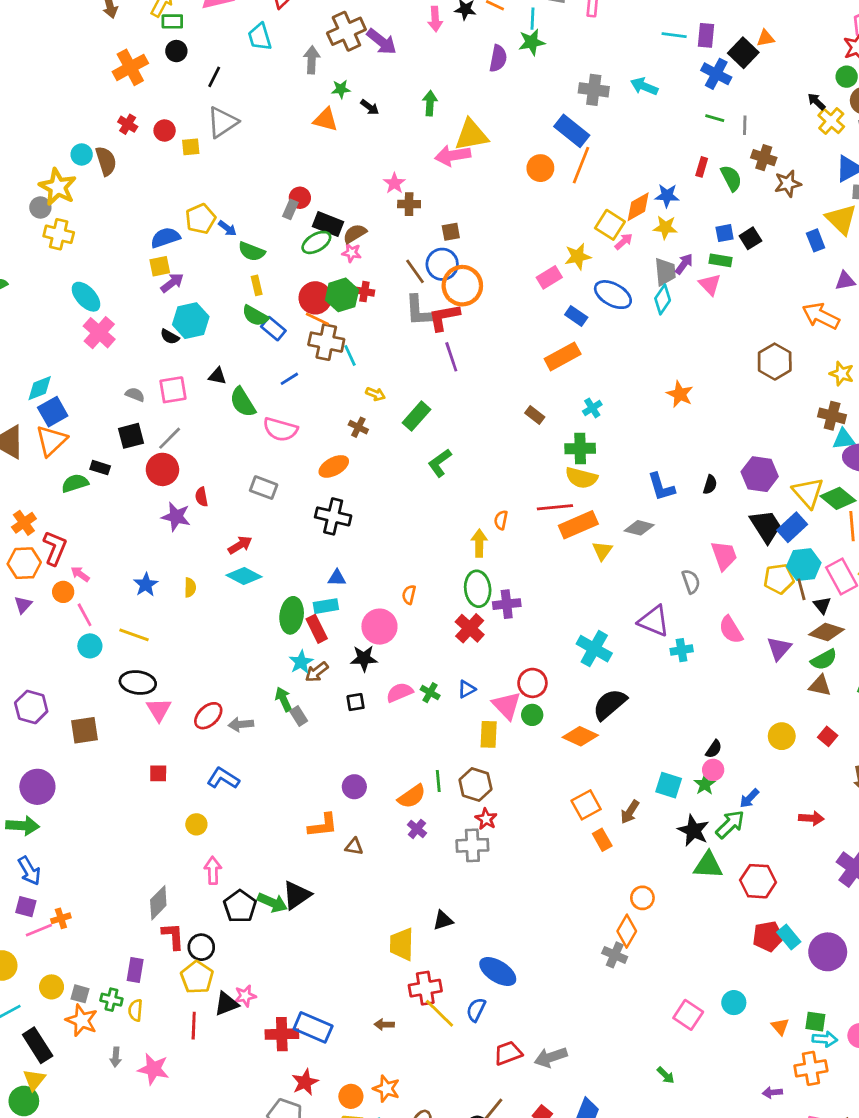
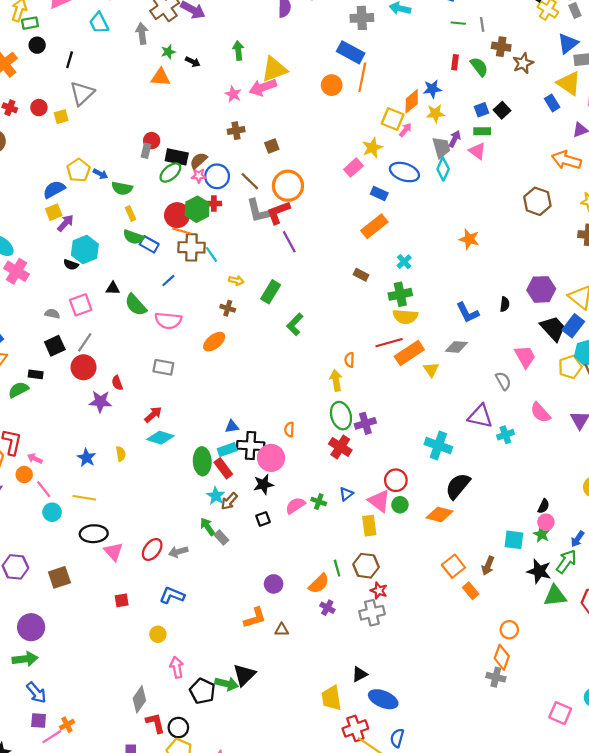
pink star: (394, 183) -> (233, 94), moved
blue circle: (442, 264) -> (217, 176), moved
black cross: (333, 516) -> (251, 446), moved
blue ellipse: (498, 972) -> (383, 699), moved

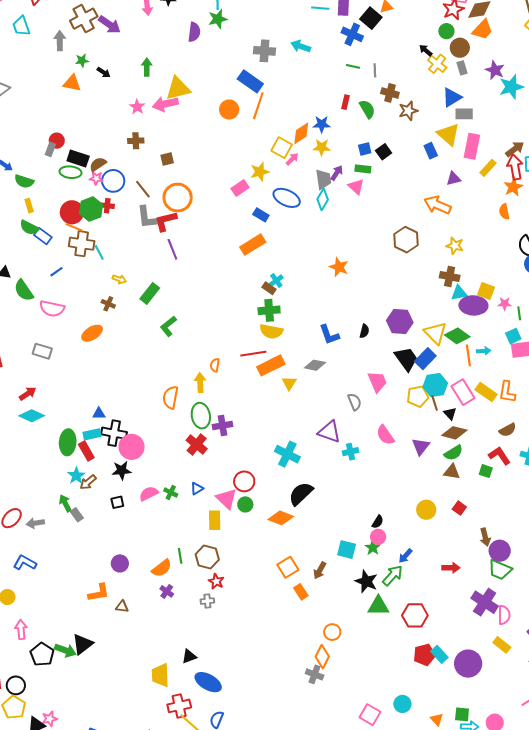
green ellipse: (170, 173) -> (70, 172), turned 40
brown rectangle: (361, 275) -> (269, 288), moved
orange semicircle: (289, 429) -> (171, 397), moved, size x1.6
gray cross: (372, 613) -> (207, 601), size x0.6

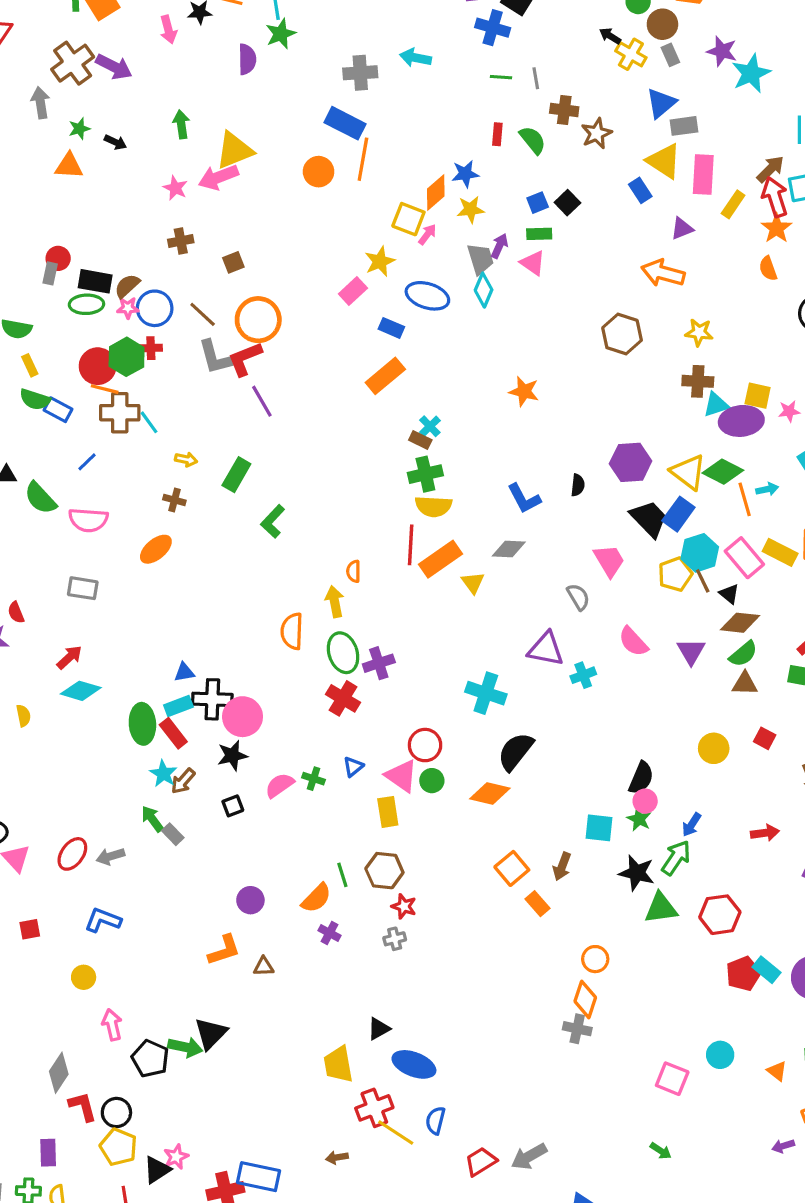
red line: (253, 354) -> (411, 545), turned -70
black semicircle: (378, 522) -> (641, 778), size x1.5

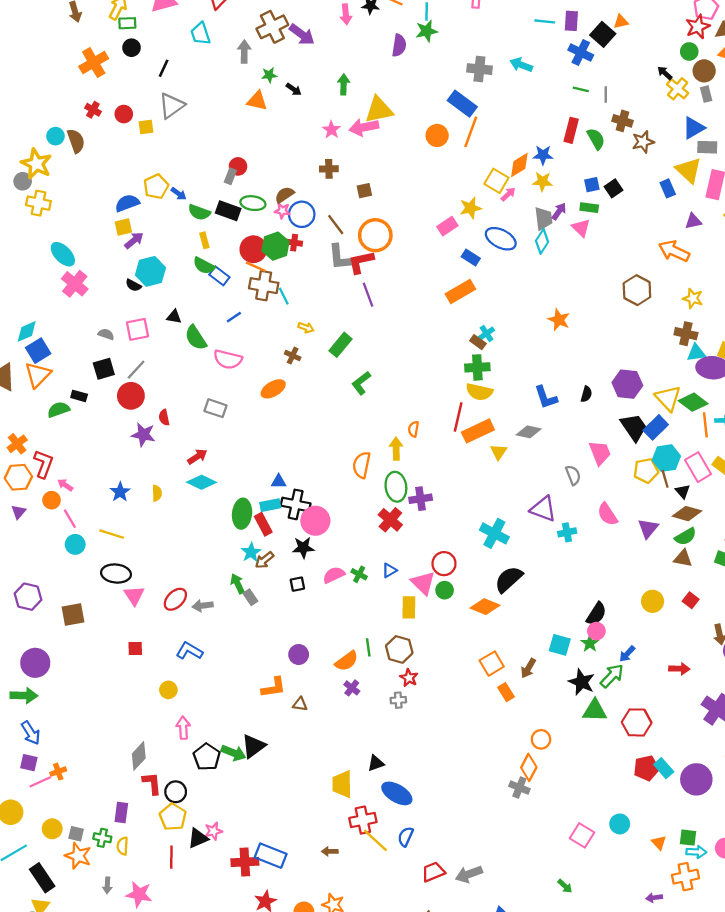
red rectangle: (497, 134) -> (571, 130), size x1.5
black rectangle: (95, 281) -> (228, 211), moved

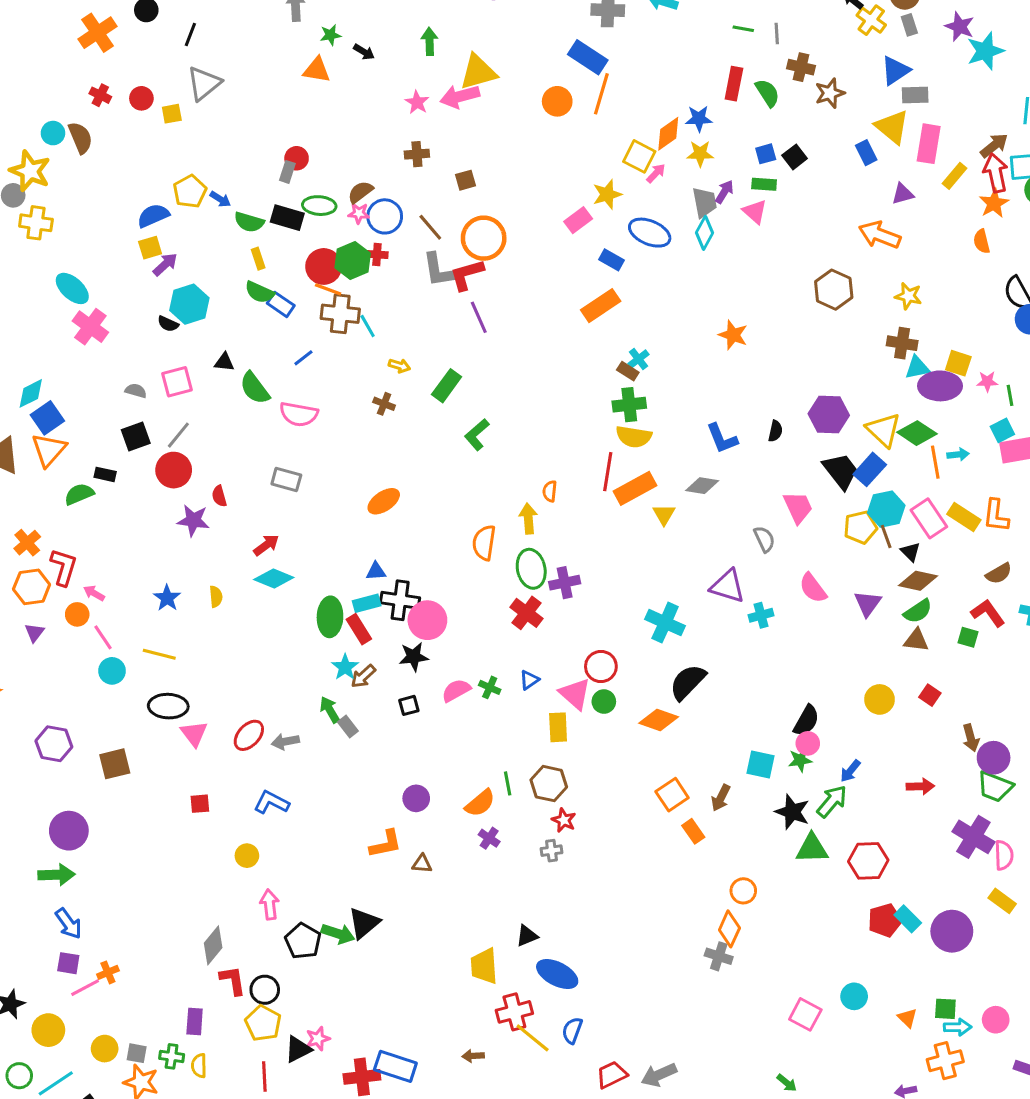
orange ellipse: (273, 389) -> (384, 501), moved
green star: (590, 643) -> (800, 760), turned 30

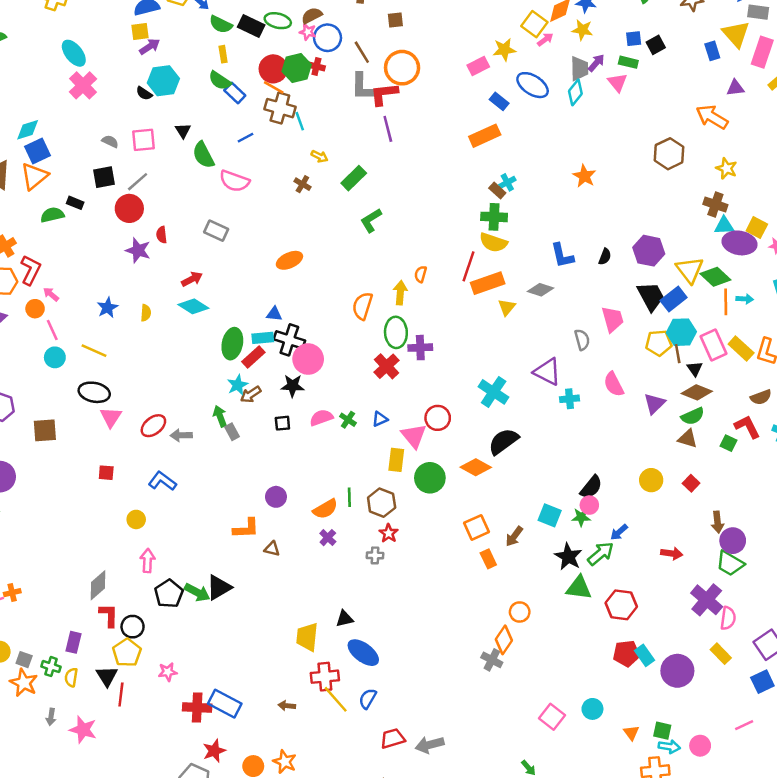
black triangle: (224, 362) -> (183, 131), turned 42
red rectangle: (359, 629) -> (253, 357), turned 70
green circle: (604, 702) -> (430, 478), moved, size x1.6
black triangle: (298, 1049) -> (107, 676), moved, turned -45

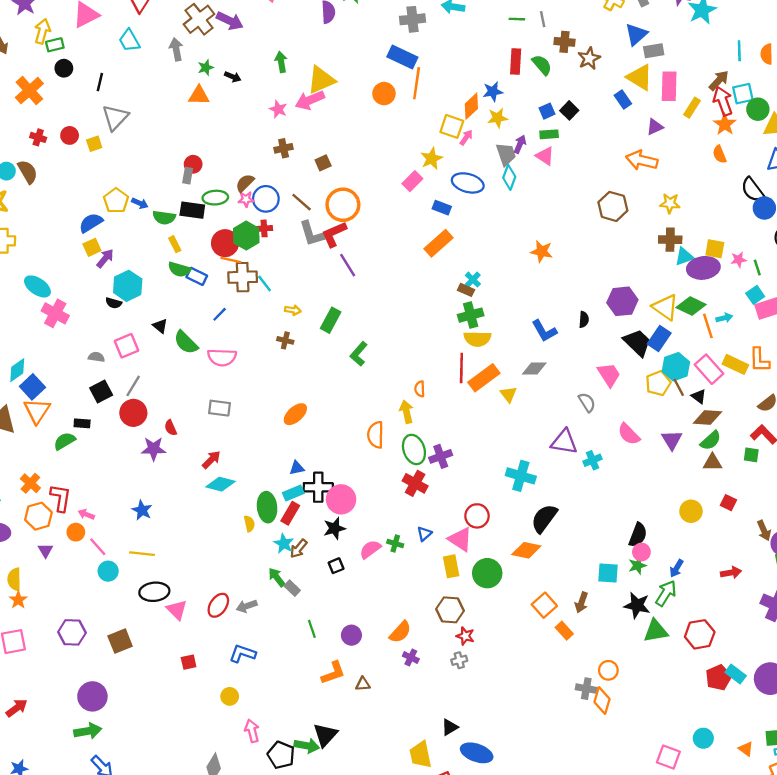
yellow semicircle: (146, 313) -> (249, 524), moved
green line: (349, 497) -> (312, 629), moved
gray cross: (492, 660) -> (586, 689), moved

